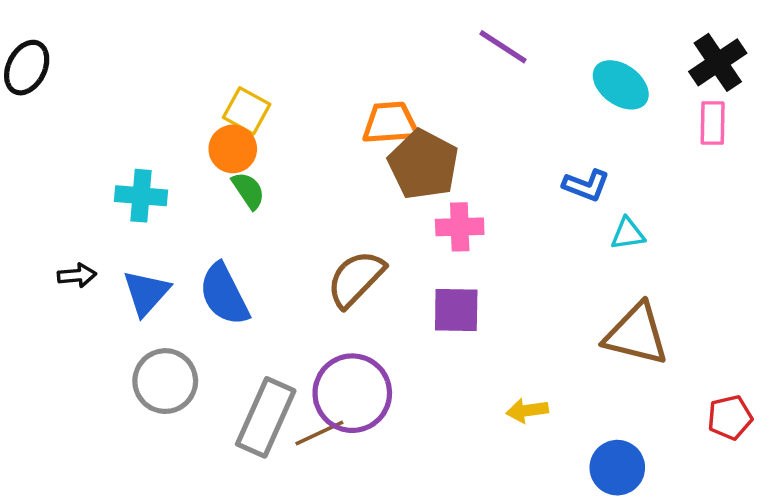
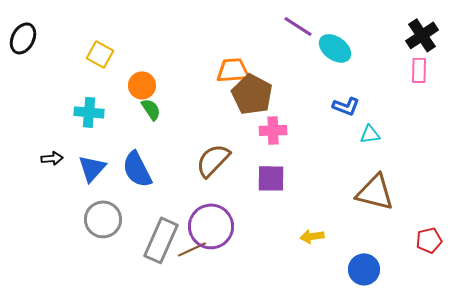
cyan ellipse: (621, 85) -> (335, 48), moved
yellow square: (247, 111) -> (100, 54), moved

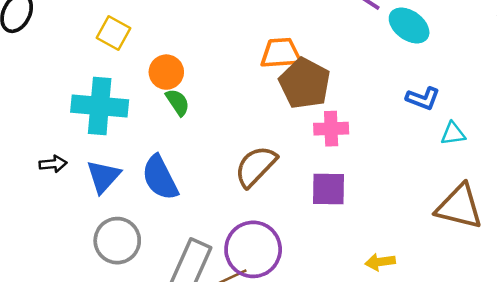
cyan cross: (89, 112) -> (100, 106), size x1.5

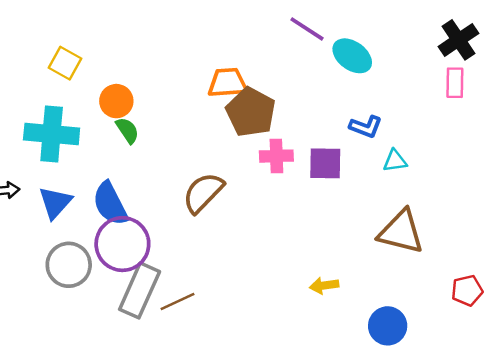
purple square: (329, 189) -> (325, 163), moved
purple circle: (253, 249) -> (122, 244), moved

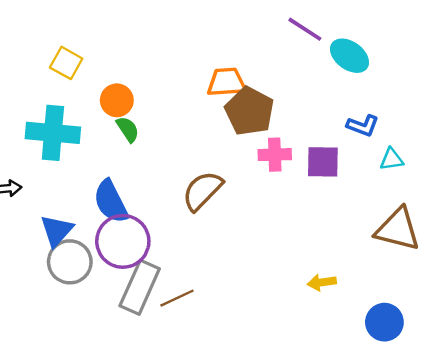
blue triangle: (55, 202) -> (57, 231), moved

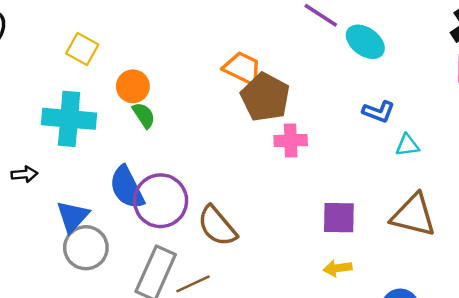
orange trapezoid: (227, 82) -> (242, 68), turned 30
purple square: (323, 162) -> (339, 218), moved
brown semicircle: (202, 191) -> (217, 226), moved, turned -84
purple circle: (123, 241) -> (161, 201), moved

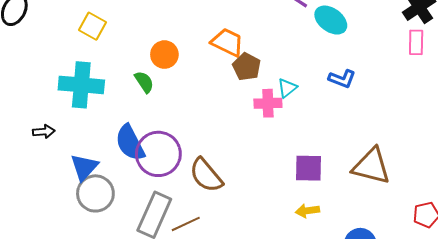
orange circle: (133, 86) -> (164, 55), moved
brown pentagon: (265, 97) -> (247, 67), size x0.7
cyan triangle: (407, 145) -> (287, 88), moved, turned -30

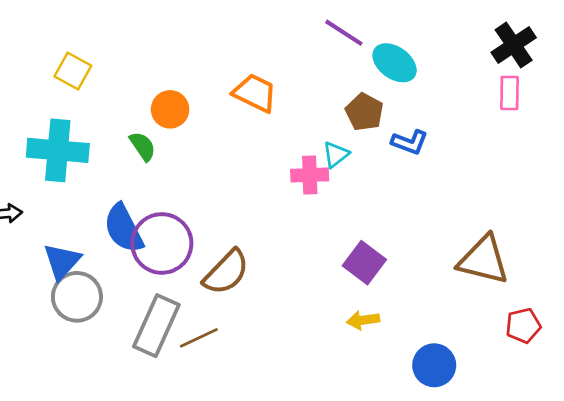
brown pentagon: (247, 67) -> (364, 112), moved
brown triangle: (371, 166) -> (484, 260), moved
purple square: (308, 168) -> (364, 263), turned 36
brown semicircle: (206, 175) -> (226, 272), turned -96

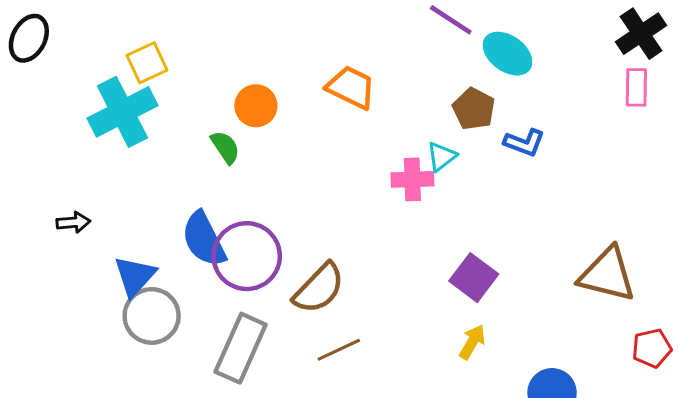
yellow square: (73, 71) -> (147, 63), turned 36
cyan cross: (58, 150) -> (122, 112), moved, turned -32
yellow arrow: (363, 320) -> (472, 342), turned 128
brown line: (199, 338) -> (339, 350), moved

